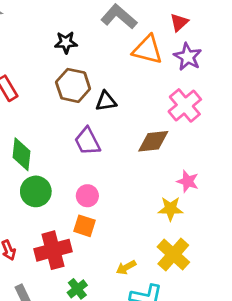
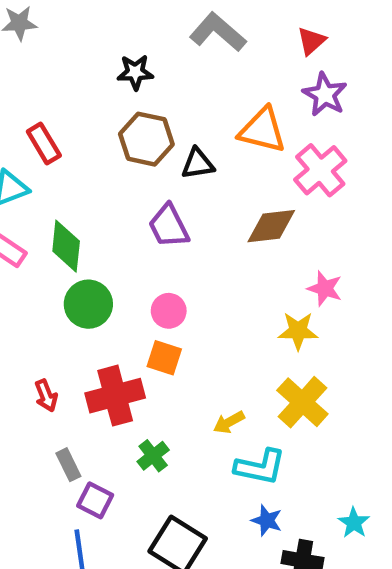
orange triangle: (148, 50) -> (262, 130), moved

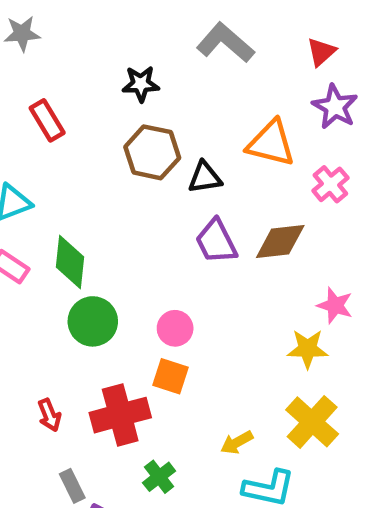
red rectangle: (44, 144) -> (47, 120), moved
pink cross: (320, 170) -> (330, 184), size x0.7
purple trapezoid: (169, 226) -> (216, 241), moved

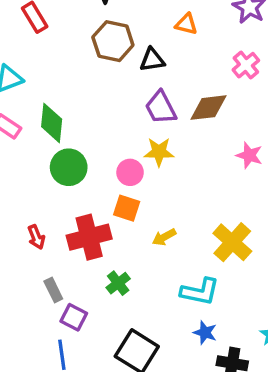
orange triangle: (271, 143) -> (186, 24), moved, size x0.6
yellow star: (308, 349) -> (159, 152), moved
yellow arrow: (237, 443) -> (164, 237), moved

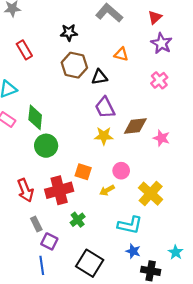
brown diamond: (208, 108) -> (135, 126), moved
pink circle: (130, 172) -> (121, 171), moved
red arrow: (36, 237) -> (25, 190), size x1.5

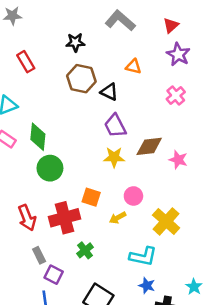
black triangle: (99, 77) -> (109, 92), turned 35

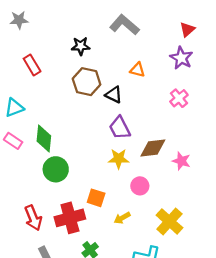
red triangle: (171, 25) -> (187, 29), moved
pink circle: (133, 196) -> (140, 186), moved

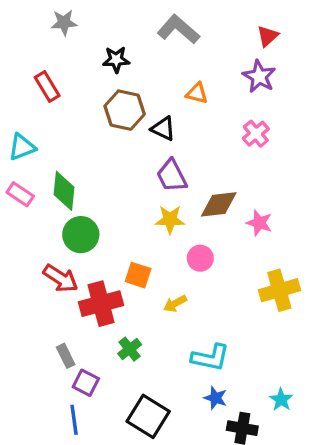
gray star: (19, 20) -> (64, 23), moved
red arrow: (33, 218) -> (61, 278), moved, turned -35
yellow cross: (169, 221) -> (279, 290), moved, turned 32

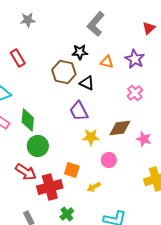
gray L-shape: (178, 29) -> (96, 24), turned -90
black star: (116, 60) -> (80, 52), moved
purple star: (259, 76) -> (135, 59), moved
pink cross: (256, 134) -> (135, 93), moved
purple trapezoid: (172, 176) -> (79, 111), moved

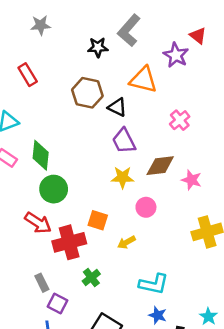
red triangle: (149, 28) -> (198, 36), turned -40
black star: (80, 52) -> (98, 47), moved
purple star: (135, 59) -> (176, 55), moved
orange triangle: (107, 62) -> (143, 80), size x1.6
purple trapezoid: (79, 111) -> (124, 141), moved

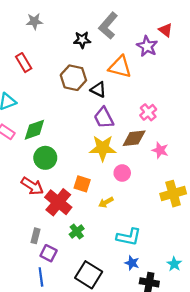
pink cross: (180, 120) -> (148, 112), moved
green diamond: (41, 155) -> (34, 130), turned 65
yellow star: (123, 177) -> (103, 148), size x1.4
red cross: (69, 242) -> (58, 202), turned -36
gray rectangle: (42, 283) -> (36, 236), turned 40

